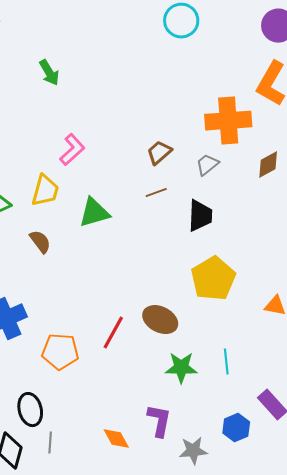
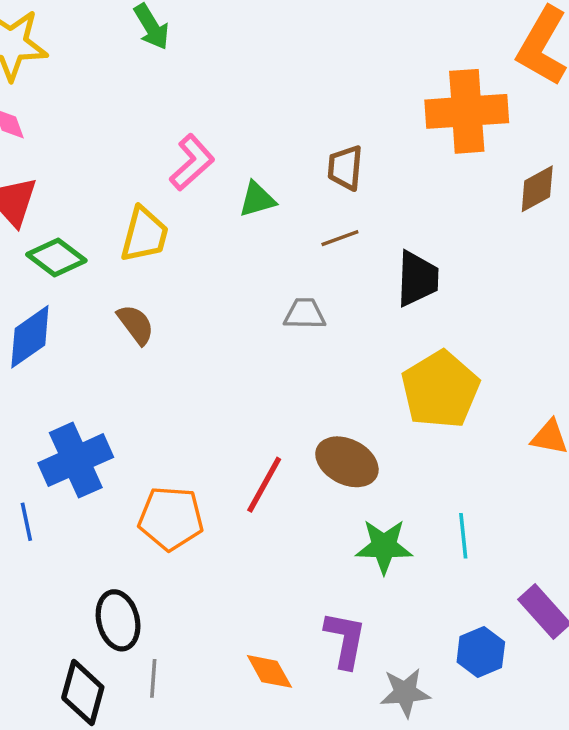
brown trapezoid: (159, 153) -> (345, 168), turned -44
gray trapezoid: (207, 165) -> (305, 314), moved, turned 40
green triangle: (94, 213) -> (257, 199), moved, size x0.7

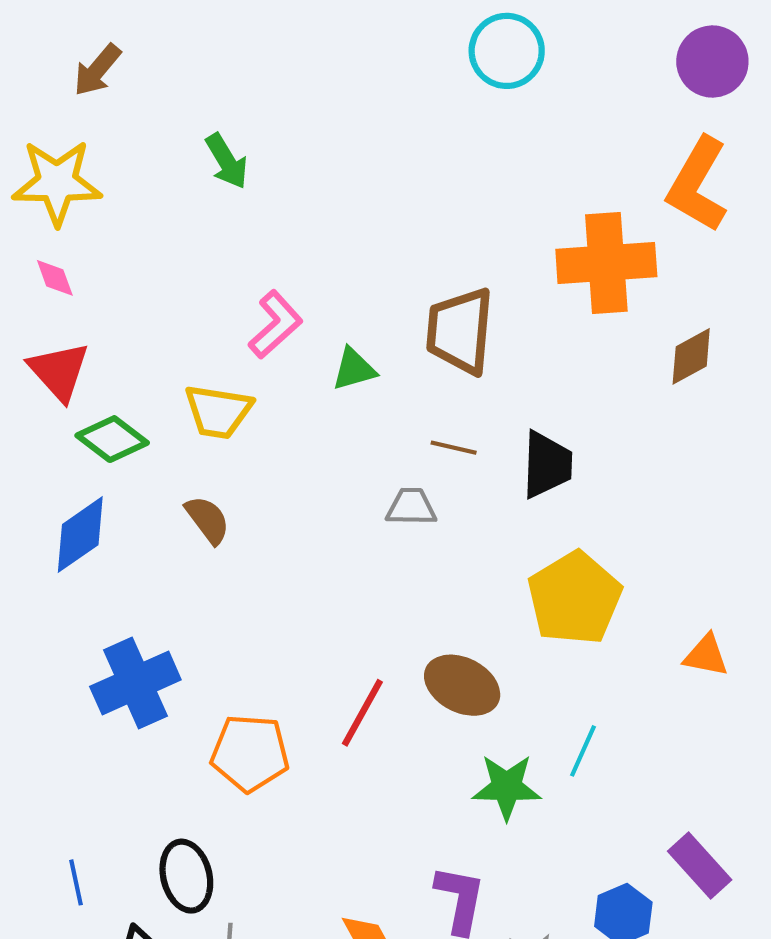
brown trapezoid: (345, 168) -> (460, 331), size x1.6
yellow trapezoid: (144, 235) -> (218, 412), turned 84
brown line: (340, 238) -> (454, 448), moved, turned 33
blue line: (26, 522) -> (76, 882), moved
cyan line: (463, 536) -> (583, 751), moved, turned 30

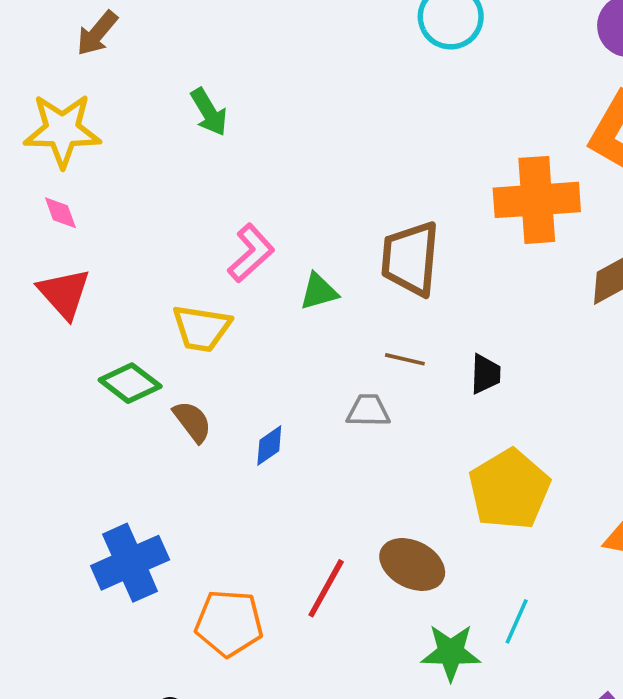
green diamond: (112, 439) -> (130, 383), moved
black trapezoid: (547, 465) -> (485, 374), size x0.7
blue diamond: (80, 535) -> (269, 445), moved, size x0.6

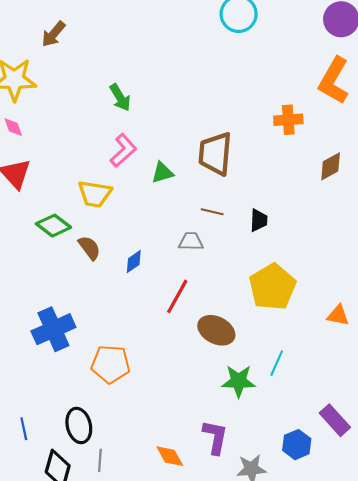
brown arrow: (97, 33) -> (53, 34), moved
green arrow: (209, 112) -> (120, 98), moved
orange cross: (537, 200) -> (288, 120), size x0.6
red line: (326, 588) -> (177, 296), moved

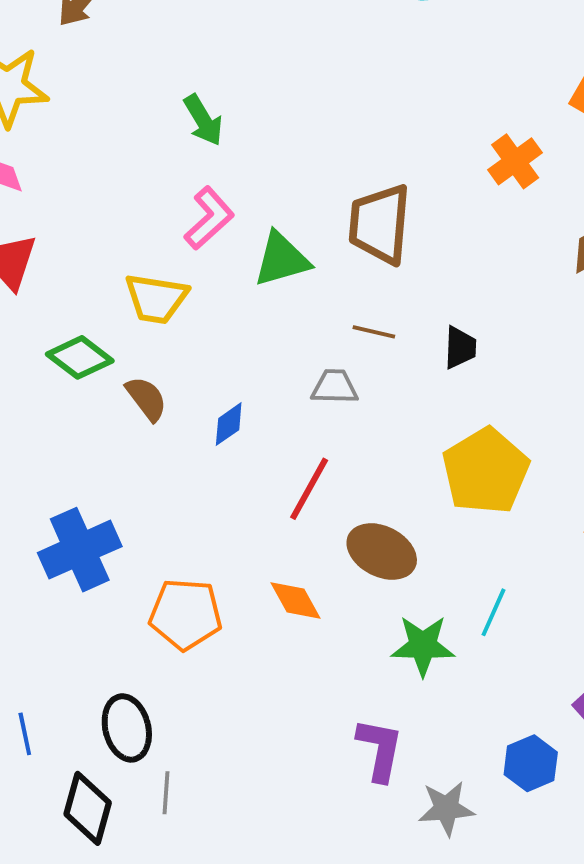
orange cross: (288, 120) -> (515, 161), turned -32
green triangle: (162, 173) -> (282, 259), size x1.4
orange diamond: (170, 456) -> (295, 601), moved

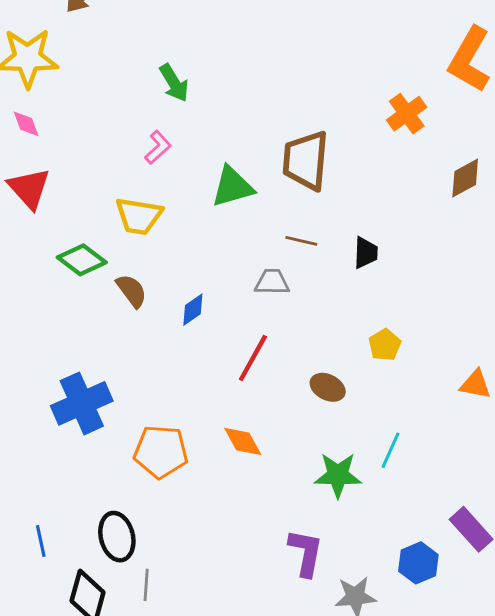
pink L-shape: (209, 218) -> (158, 147), moved, size x0.7
yellow pentagon: (486, 471) -> (385, 345), size x0.5
brown ellipse: (382, 552) -> (328, 387), moved, size x0.7

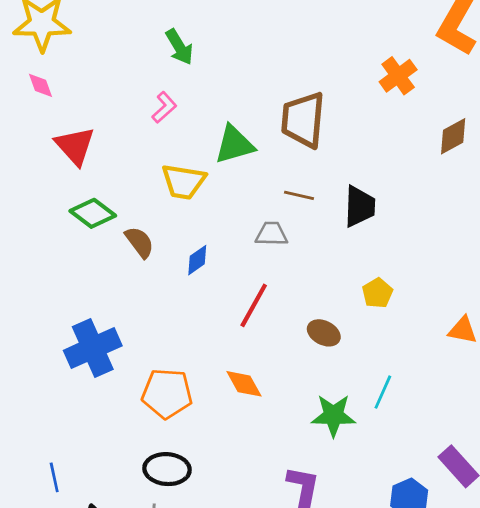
red triangle: (29, 188) -> (75, 146), moved
yellow trapezoid: (139, 216) -> (184, 182), moved
black trapezoid: (366, 253) -> (360, 206), size x1.4
black ellipse: (117, 537) -> (167, 469), moved, turned -72

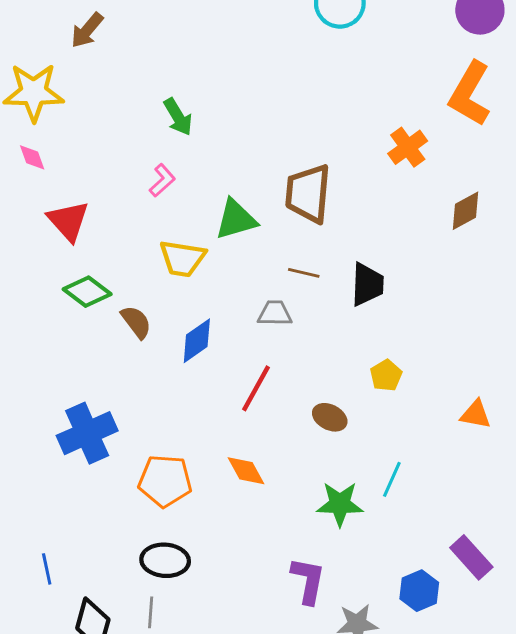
blue diamond: (197, 260) -> (197, 341), size x1.4

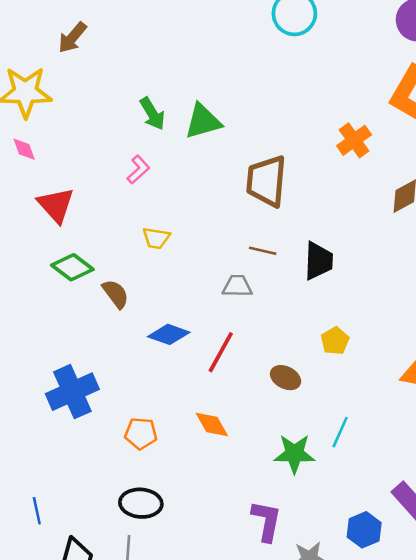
green triangle: (236, 219) -> (203, 121), moved
yellow trapezoid: (182, 258) -> (156, 238), size x0.7
blue diamond: (197, 341) -> (169, 334), moved, turned 54
orange pentagon: (165, 481) -> (141, 433), size x0.7

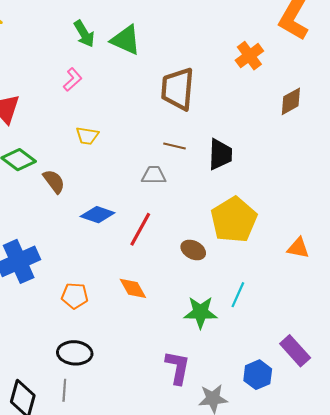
green triangle: (203, 121) -> (126, 40), turned 40
yellow pentagon: (335, 341) -> (234, 220), size x2.0

